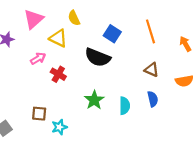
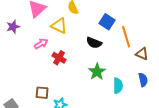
orange line: (150, 31) -> (126, 37), moved
black semicircle: (98, 57) -> (94, 43), size x0.7
green star: (94, 100) -> (97, 72), moved

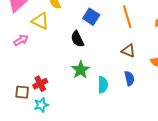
orange line: (126, 37) -> (127, 17), moved
black semicircle: (94, 43) -> (77, 39), turned 42
red cross: (59, 58) -> (40, 84), moved, turned 32

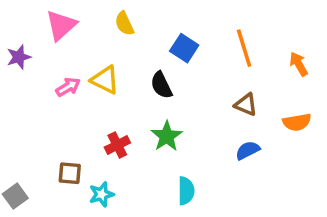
yellow triangle: (40, 21) -> (105, 80), moved
blue semicircle: (129, 78) -> (248, 150), turned -104
red cross: (40, 84) -> (117, 145), moved
cyan semicircle: (103, 85) -> (186, 191), moved

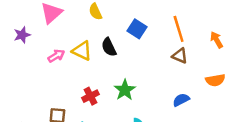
black semicircle: (161, 85) -> (109, 47), moved
brown triangle: (246, 105) -> (180, 56), moved

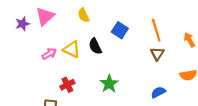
purple star: (22, 35) -> (22, 24), moved
brown triangle: (180, 56) -> (157, 54), turned 40
red cross: (90, 96) -> (67, 85), moved

